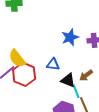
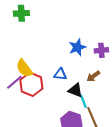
brown arrow: (86, 75) -> (93, 76), moved

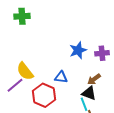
red hexagon: (31, 84) -> (44, 95), moved
black triangle: (75, 90) -> (89, 93), moved

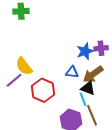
blue star: (78, 50) -> (85, 51), moved
blue triangle: (61, 77) -> (72, 72), moved
brown arrow: (94, 79) -> (93, 74), size x1.5

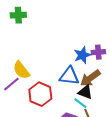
blue triangle: (72, 72) -> (69, 76), size x1.5
cyan line: (83, 99) -> (80, 103), turned -32

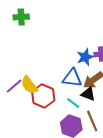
yellow semicircle: (21, 70) -> (29, 85), moved
cyan line: (80, 103) -> (73, 103), moved

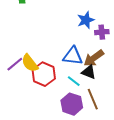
blue star: (85, 57) -> (86, 20), moved

